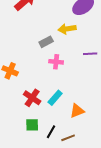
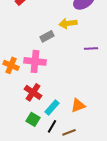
pink cross: (56, 62) -> (35, 61), moved, size x1.5
cyan rectangle: (55, 98) -> (52, 107), moved
green square: (32, 125) -> (33, 119), turned 32

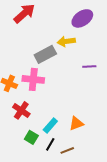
gray rectangle: (47, 36) -> (45, 54), size x1.5
red cross: (33, 92) -> (21, 110), moved

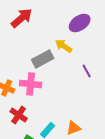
yellow arrow: (66, 41) -> (64, 46), turned 42
purple line: (89, 66) -> (87, 71), turned 64

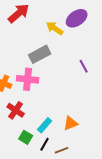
yellow arrow: (64, 46) -> (55, 28), moved

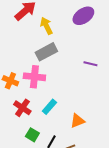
yellow arrow: (55, 28) -> (46, 26), moved, turned 30
purple line: (84, 66) -> (90, 64), turned -48
cyan rectangle: (45, 125) -> (49, 107), moved

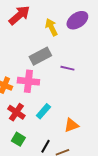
yellow arrow: (46, 26) -> (51, 27), moved
purple line: (90, 64) -> (67, 68), moved
green square: (32, 135) -> (18, 139), moved

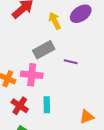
cyan rectangle: (43, 111) -> (47, 105), turned -42
orange triangle: (71, 125) -> (87, 117), moved

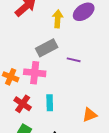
yellow arrow: (55, 21) -> (58, 19), turned 30

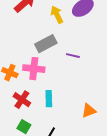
yellow arrow: (58, 19) -> (57, 15), turned -30

